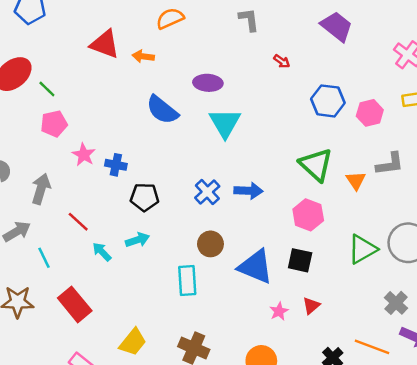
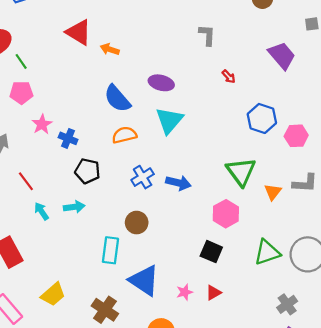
orange semicircle: (170, 18) -> (124, 135), moved
blue triangle: (256, 267) -> (144, 280), moved

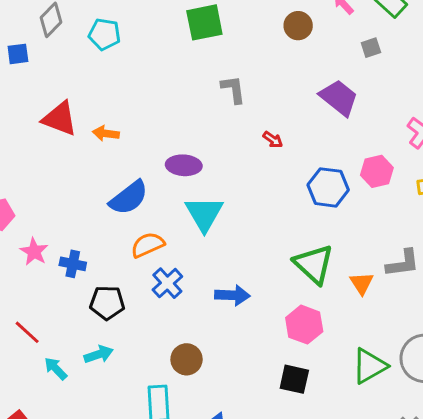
blue semicircle: (117, 99) -> (129, 198), turned -76
pink hexagon: (296, 136) -> (377, 171), moved
blue cross: (143, 177) -> (167, 283), moved

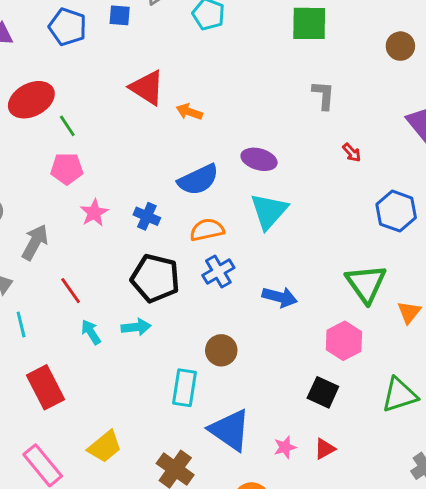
blue cross: (73, 264) -> (147, 216), moved
black pentagon: (107, 303) -> (155, 278), size x1.4

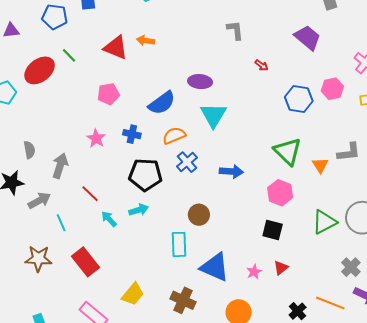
orange arrow: (189, 112) -> (146, 41), moved
green line: (67, 126) -> (69, 55), moved
pink pentagon: (67, 169) -> (108, 94), moved

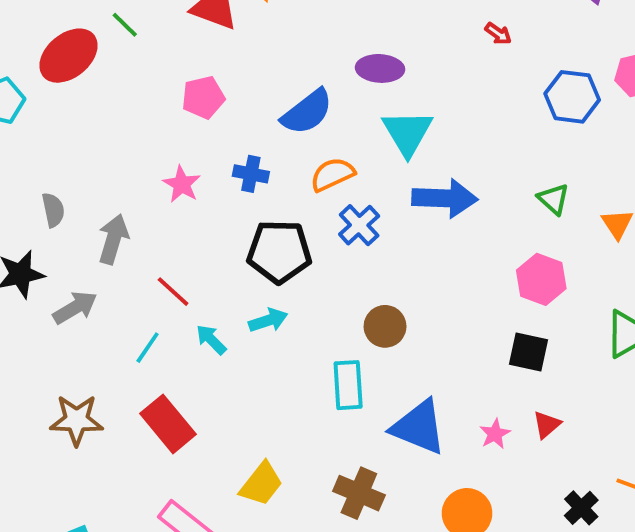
green triangle: (288, 151) -> (553, 199), size x0.6
blue arrow: (231, 171) -> (445, 198), moved, size x1.4
cyan line: (61, 223) -> (148, 348), moved, turned 60

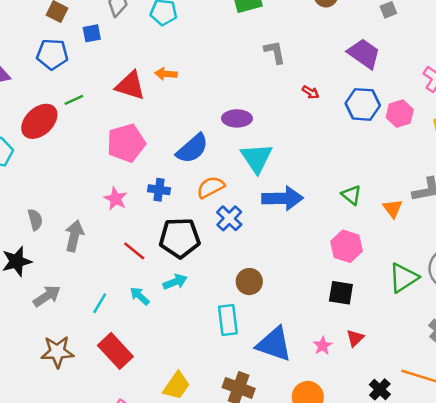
green line: (125, 25) -> (74, 100), turned -66
pink pentagon: (203, 97) -> (126, 143), size x1.4
blue hexagon: (572, 97) -> (363, 104), moved
red line: (173, 292) -> (134, 251), moved
gray arrow: (75, 308) -> (47, 296), moved

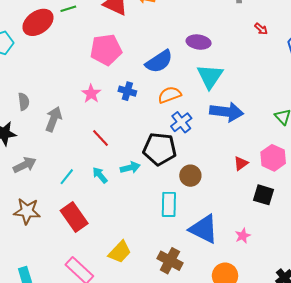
black pentagon: (180, 238) -> (160, 149), moved
red triangle: (355, 338) -> (241, 163), moved

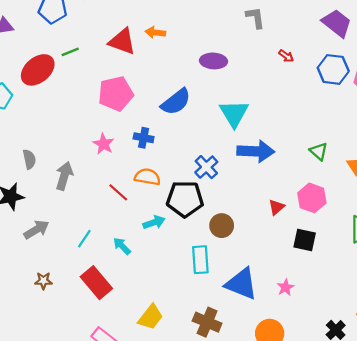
purple ellipse: (199, 42) -> (213, 61), moved
orange semicircle: (170, 95) -> (147, 177), moved, turned 35
cyan arrow: (100, 175) -> (122, 246), moved
brown star: (27, 211) -> (43, 281), size x0.6

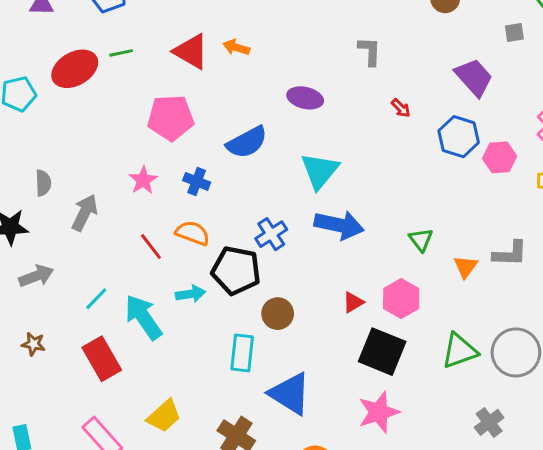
black square: (305, 240) -> (382, 352), size x1.5
cyan arrow: (122, 246) -> (143, 317), size x1.8
pink star: (285, 287) -> (379, 412), moved, size x1.8

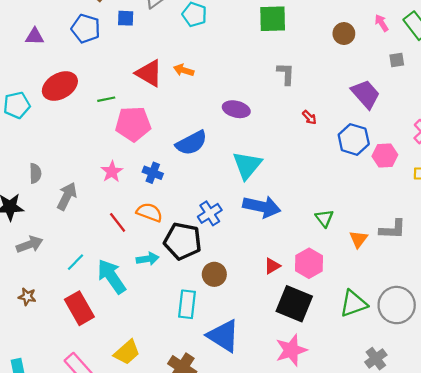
green line: (121, 53) -> (106, 99), moved

